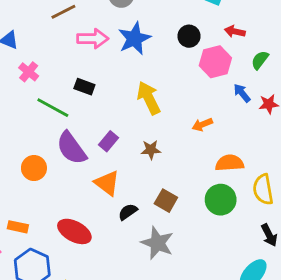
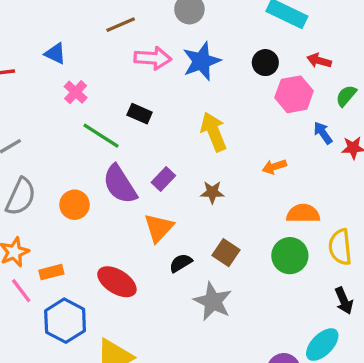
orange triangle: (107, 183) -> (159, 228), turned 32
orange rectangle: (18, 227) -> (51, 272), turned -30

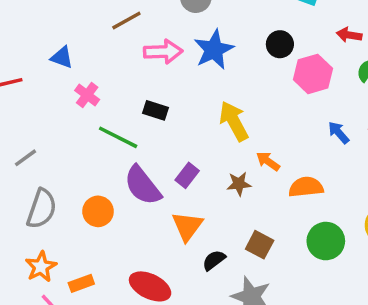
red arrow: (319, 61) -> (349, 35), moved
blue arrow: (323, 133) -> (339, 133), moved
orange arrow: (274, 167) -> (268, 161), moved, turned 60
orange semicircle: (303, 214) -> (306, 187), moved

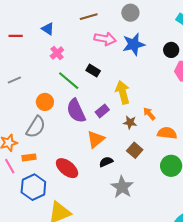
yellow arrow: (234, 121) -> (123, 92), moved
gray semicircle: (42, 209) -> (36, 127), moved
orange circle: (98, 211) -> (45, 102), moved
brown square: (260, 245) -> (135, 150), moved

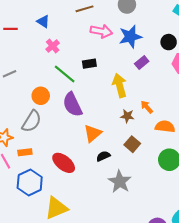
black rectangle: (93, 71) -> (89, 64), turned -40
purple rectangle: (102, 111) -> (142, 62), moved

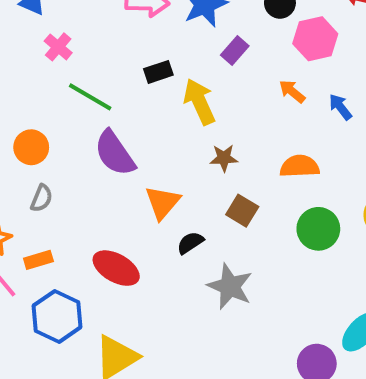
black rectangle: (89, 64) -> (158, 72), moved
orange circle: (41, 96) -> (31, 147), moved
orange arrow: (147, 107) -> (292, 91), moved
gray semicircle: (32, 121) -> (42, 198), size x0.6

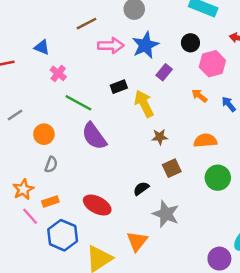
orange triangle: (163, 202) -> (137, 241), moved
brown square: (242, 211) -> (172, 168), turned 36

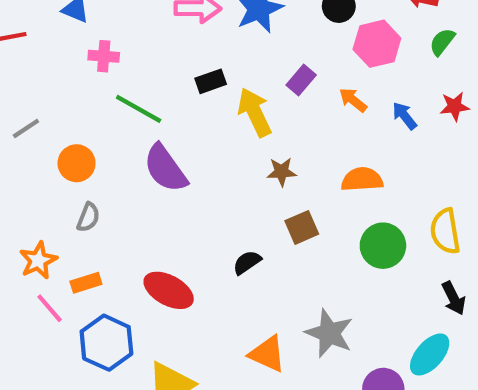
purple rectangle: (164, 72) -> (301, 80), moved
pink cross: (58, 73) -> (104, 56), turned -35
gray star: (166, 214) -> (329, 333), moved
orange triangle: (137, 241) -> (267, 354), moved, turned -45

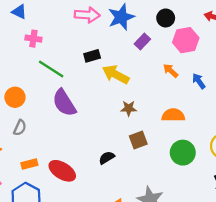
purple rectangle: (301, 80) -> (142, 42), moved
yellow arrow: (255, 112) -> (116, 74), turned -40
orange rectangle: (86, 283) -> (29, 164), moved

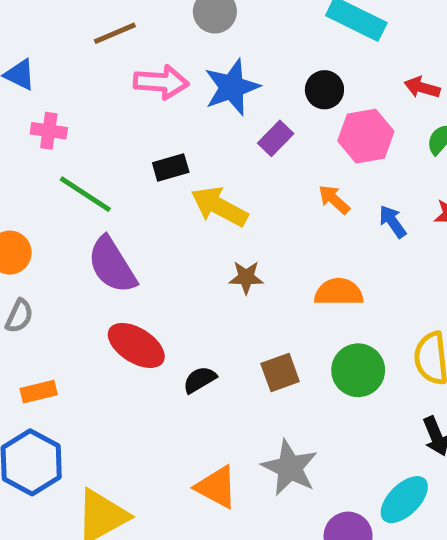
brown square: (138, 140) -> (280, 373), moved
red ellipse: (62, 171) -> (136, 345), moved

